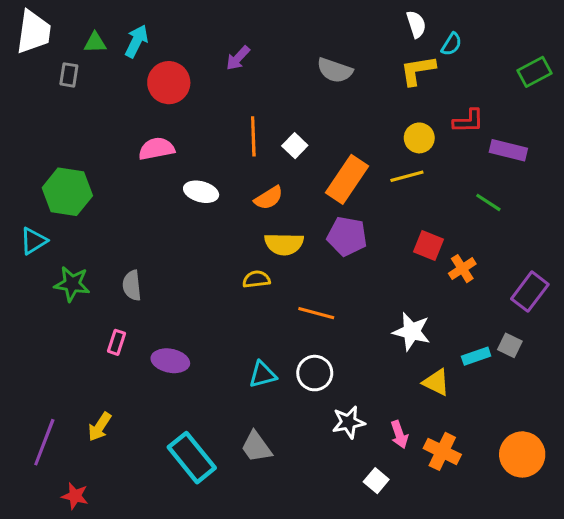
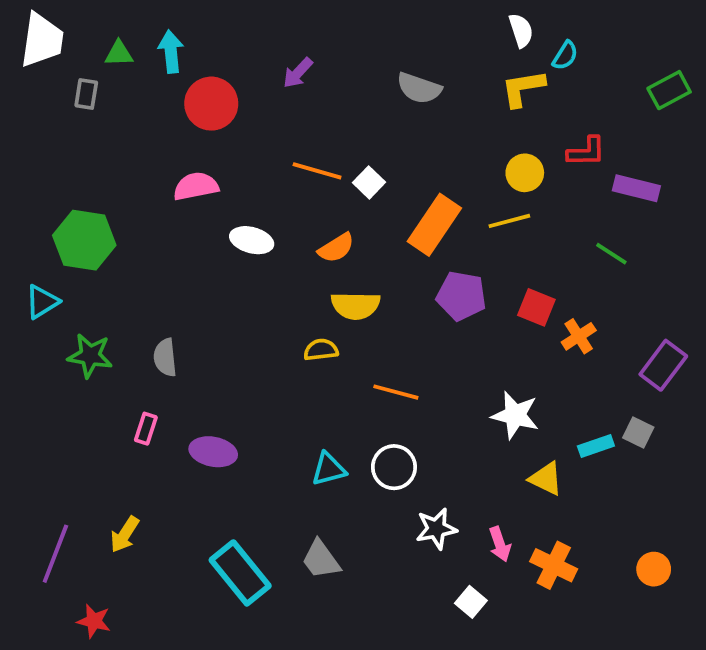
cyan arrow: (136, 41) -> (171, 52), turned -32
orange line: (253, 136) -> (317, 171), turned -72
purple pentagon: (347, 236) -> (461, 296), moved
orange circle: (522, 454) -> (654, 569), size x0.6

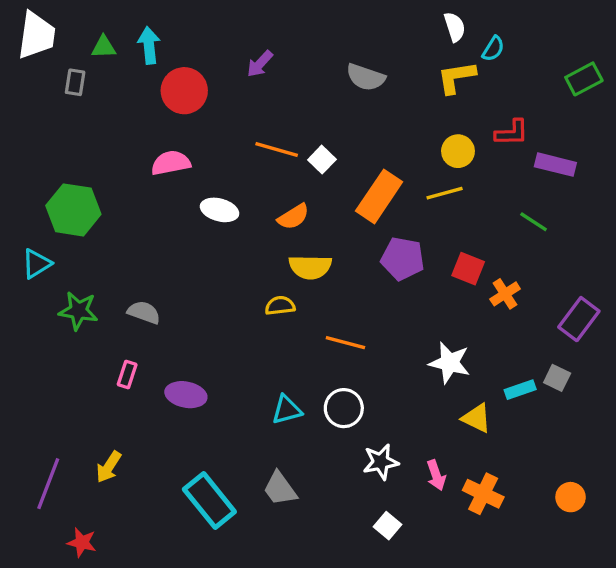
gray semicircle: (165, 357) -> (144, 312), turned 116
white square: (471, 602) -> (387, 526), moved

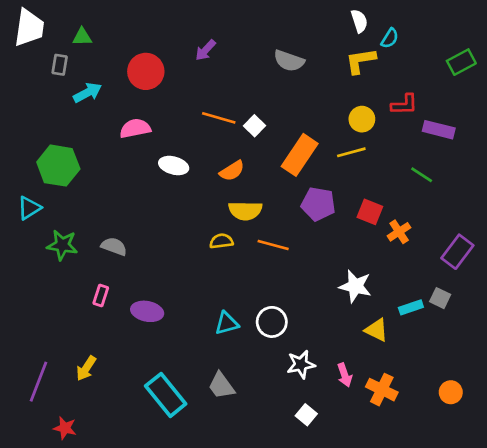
cyan arrow: (149, 45) -> (87, 93), moved, turned 68
orange line: (345, 343) -> (273, 245), moved

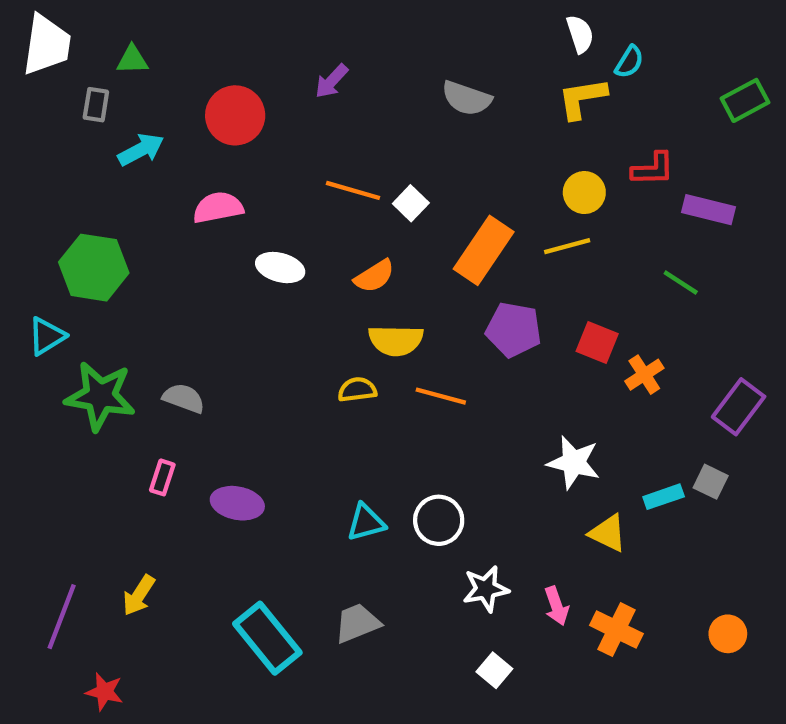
green star: (62, 245) -> (100, 396), size x1.4
gray trapezoid: (221, 386) -> (357, 623), turned 104

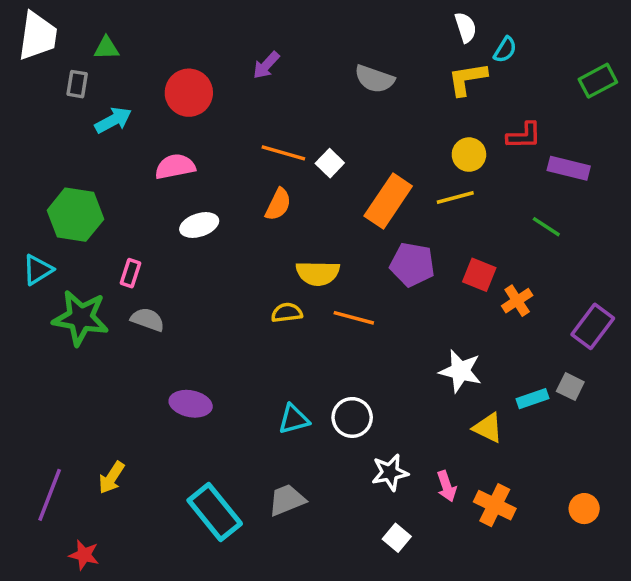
white ellipse: (280, 268) -> (199, 225), moved, turned -33
orange semicircle: (374, 276) -> (278, 204), moved, turned -32
pink rectangle: (162, 477) -> (130, 273), moved

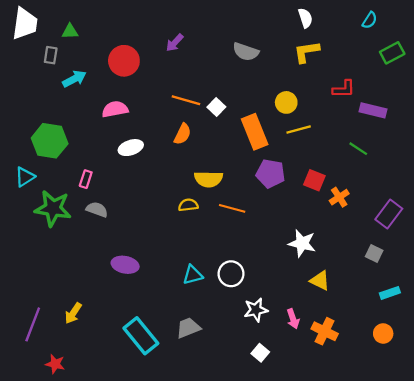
cyan semicircle: (505, 50) -> (370, 20), moved
yellow circle: (469, 155) -> (286, 102), moved
orange rectangle: (388, 201) -> (255, 132), turned -56
cyan rectangle: (533, 399) -> (390, 293), moved

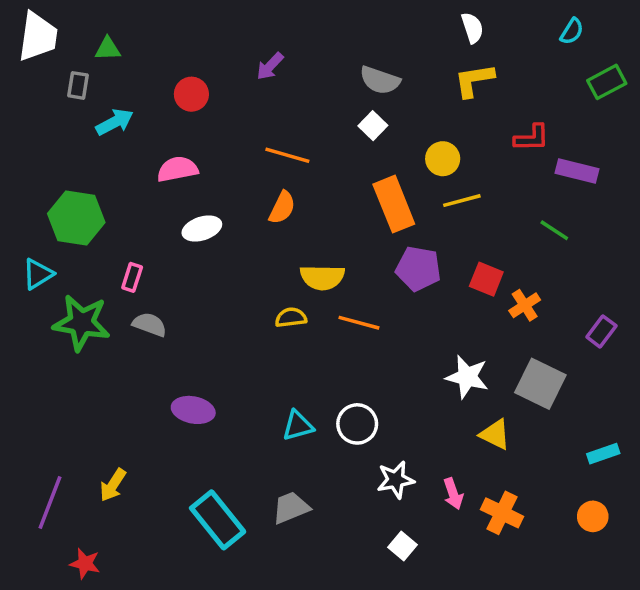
red circle: (124, 61) -> (191, 94), size x0.7
white square: (216, 107) -> (373, 126), moved
purple rectangle: (389, 214) -> (601, 331), size x0.7
gray square: (374, 253) -> (540, 384), moved, size x1.8

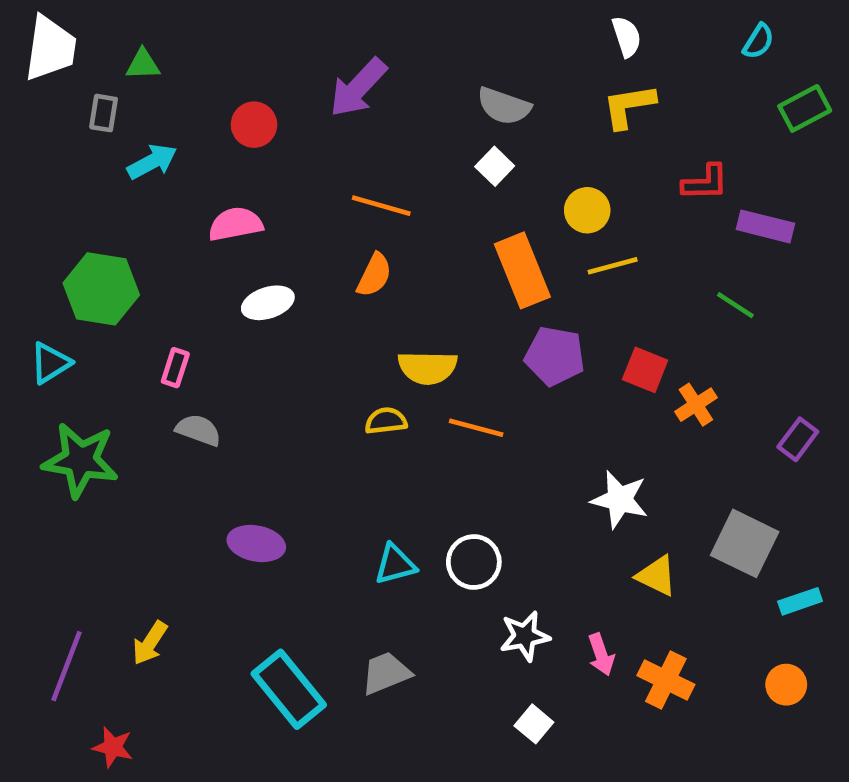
purple arrow: (270, 66) -> (358, 88), size x1.6
green star: (82, 323) -> (80, 460), moved
gray square: (540, 384) -> (745, 543), moved

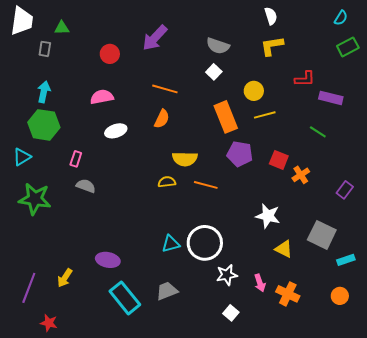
cyan semicircle: (758, 41) -> (341, 18), moved
cyan arrow: (152, 162) -> (44, 92), moved, turned -50
purple ellipse: (256, 543) -> (108, 260), moved
white circle: (474, 562) -> (205, 243), size x1.5

